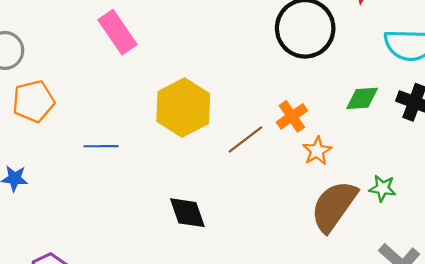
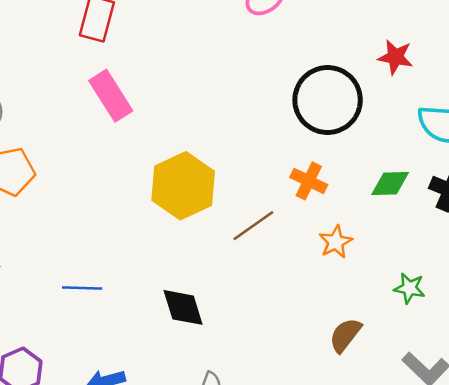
orange cross: (292, 116) -> (309, 181), moved, turned -32
blue line: (101, 146) -> (82, 288), moved
brown semicircle: (334, 206) -> (345, 335), moved, size x0.6

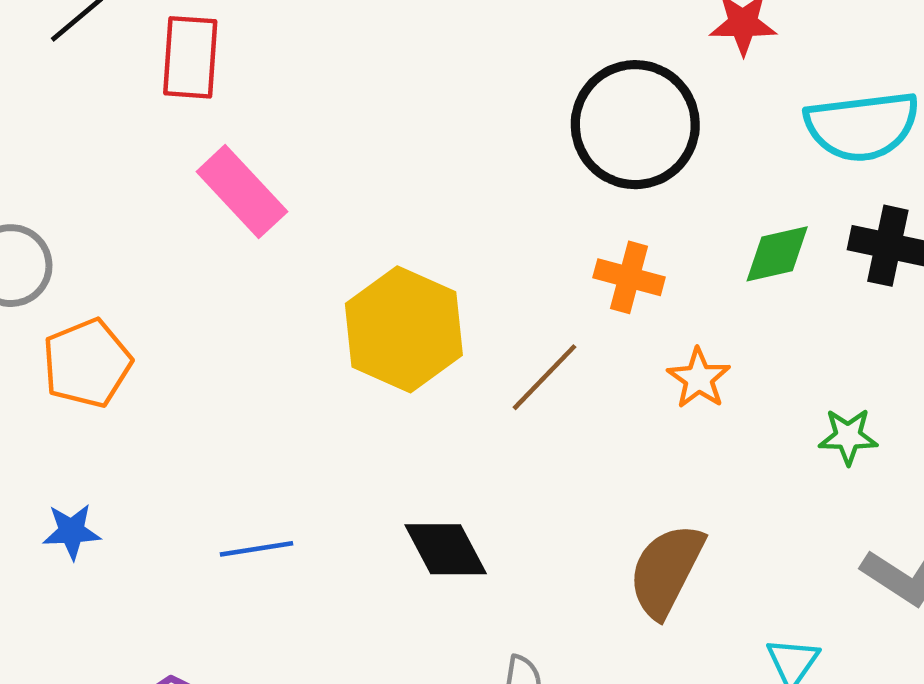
brown semicircle: (345, 335) -> (666, 570), moved, size x1.4

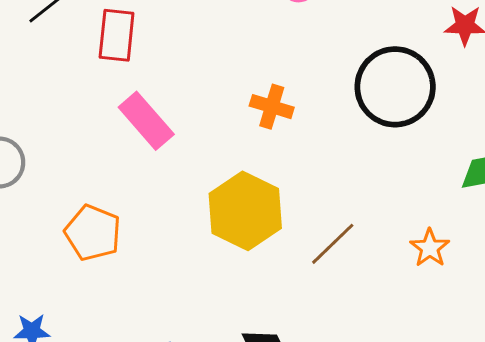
orange cross: (629, 277) -> (272, 107), moved
orange pentagon: (87, 363) -> (93, 233), moved, turned -30

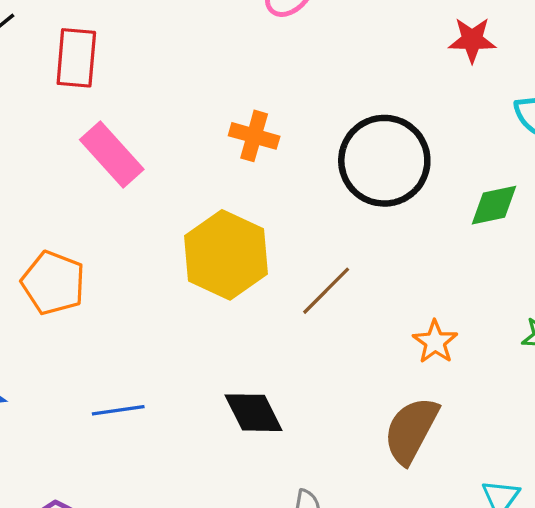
black circle: (395, 87) -> (384, 161), moved
orange star: (430, 248) -> (435, 342), moved

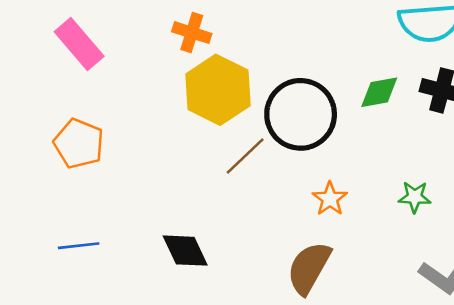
black circle: (384, 161) -> (301, 114), moved
yellow hexagon: (226, 255) -> (218, 90), moved
orange pentagon: (53, 283) -> (79, 144), moved

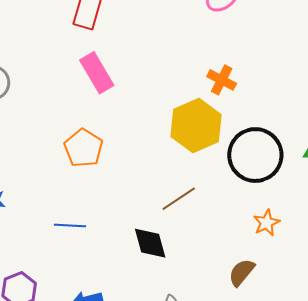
orange cross: (192, 33) -> (222, 80), moved
brown line: (245, 156) -> (179, 199), moved
brown semicircle: (309, 268) -> (242, 272), size x0.7

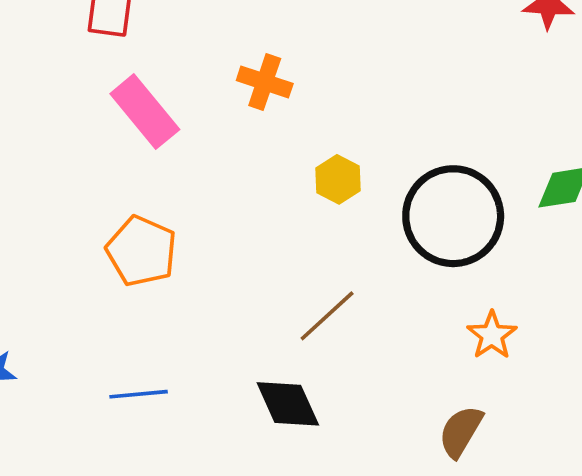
orange cross: (222, 80) -> (265, 82), moved
yellow hexagon: (196, 126) -> (338, 179), size x0.5

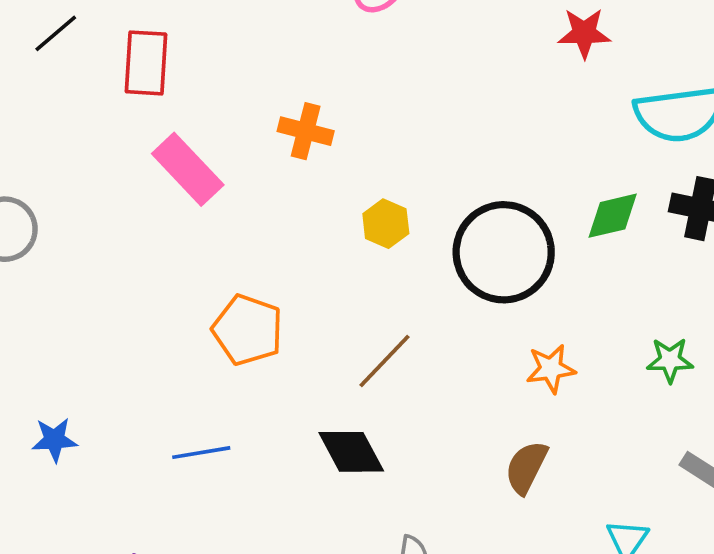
orange pentagon: (142, 251) -> (248, 330), moved
orange star: (492, 335) -> (551, 369), turned 30

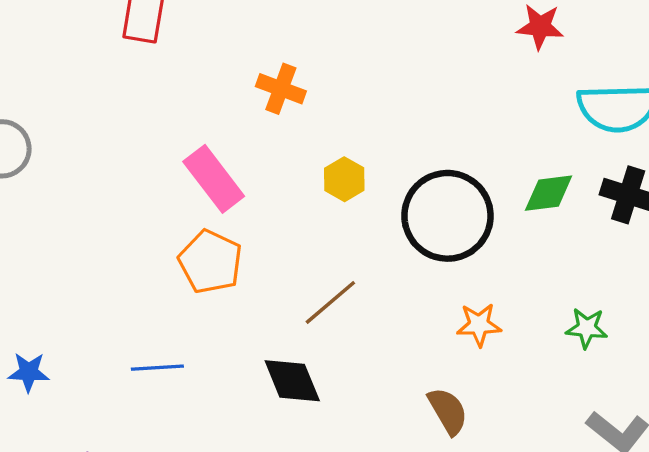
pink rectangle: (188, 169) -> (214, 179), moved
blue star: (54, 440) -> (29, 372), moved
brown semicircle: (526, 467) -> (448, 411), turned 117

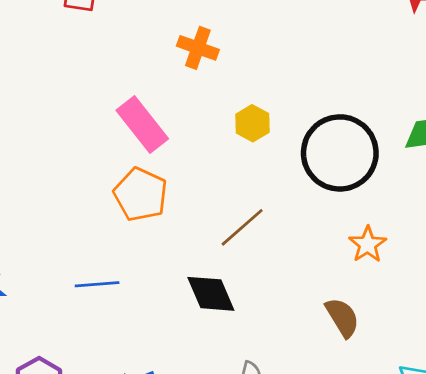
orange star: (479, 325) -> (368, 244), turned -30

